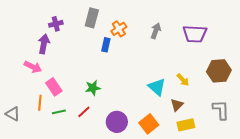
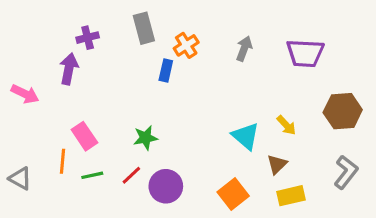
gray rectangle: (92, 18) -> (144, 28), turned -30
pink arrow: (33, 67) -> (25, 94), moved
gray L-shape: (221, 110) -> (346, 172), turned 40
purple circle: (117, 122) -> (166, 186), moved

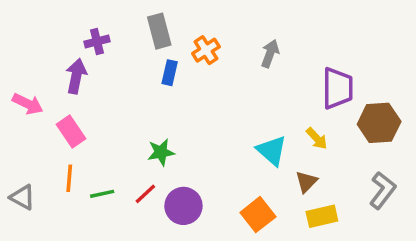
purple trapezoid: (305, 53) -> (338, 88), moved, turned -93
blue rectangle: (166, 70) -> (170, 73), moved
pink rectangle: (84, 136) -> (71, 132), moved

